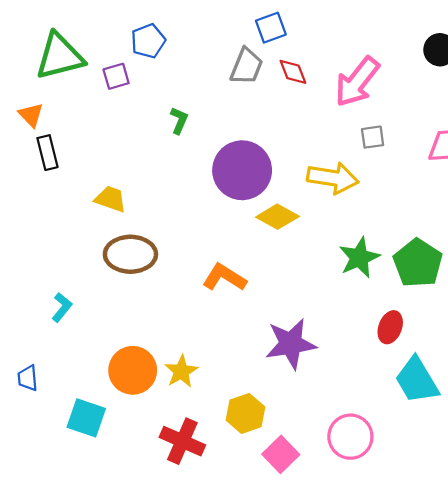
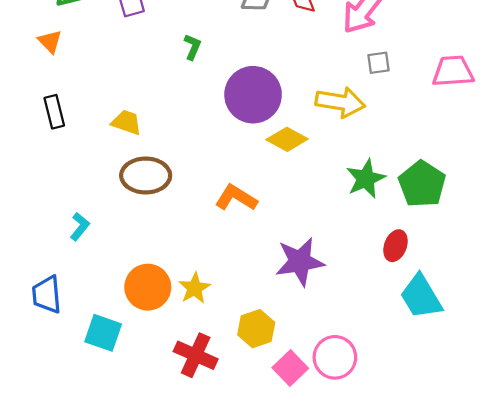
black rectangle: (48, 153) -> (54, 112), moved
blue trapezoid: (28, 378) -> (47, 295), size x1.5
pink circle: (350, 437) -> (335, 357), moved

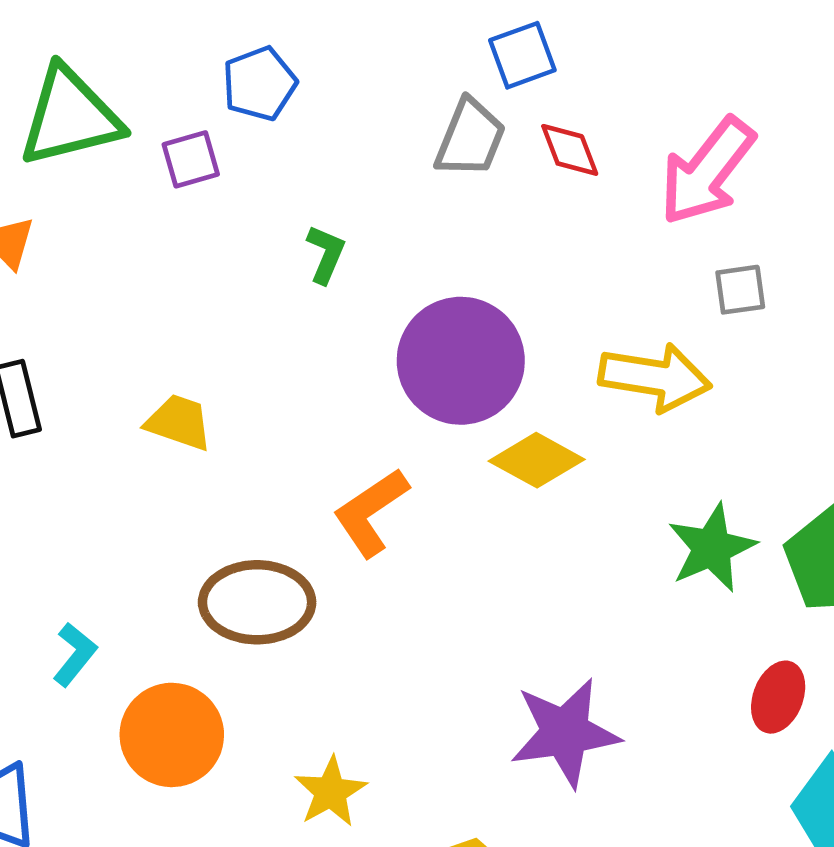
brown ellipse: (146, 175) -> (257, 602), moved
orange L-shape: (236, 198) -> (371, 512), moved, turned -66
orange circle: (148, 287) -> (172, 735), moved

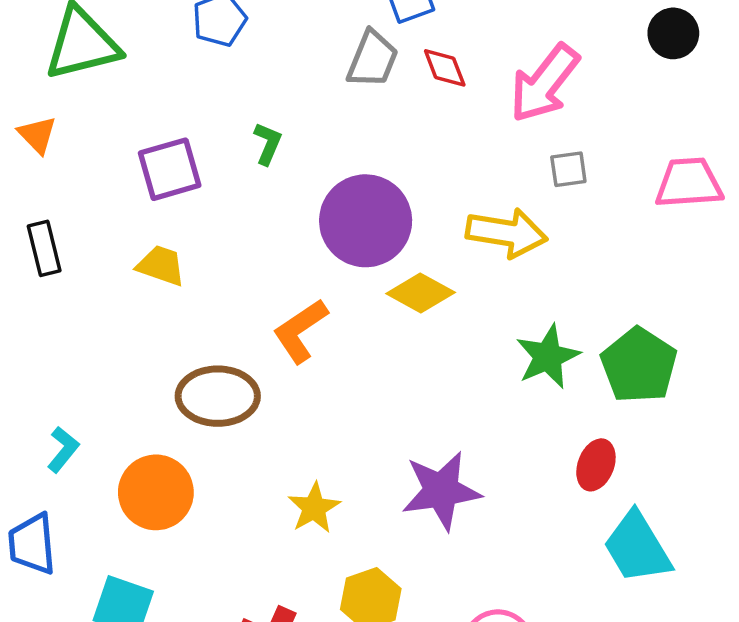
purple square: (191, 159) -> (170, 169), moved, size x1.5
cyan L-shape: (75, 654) -> (63, 449), moved
yellow star: (330, 792) -> (314, 508), moved

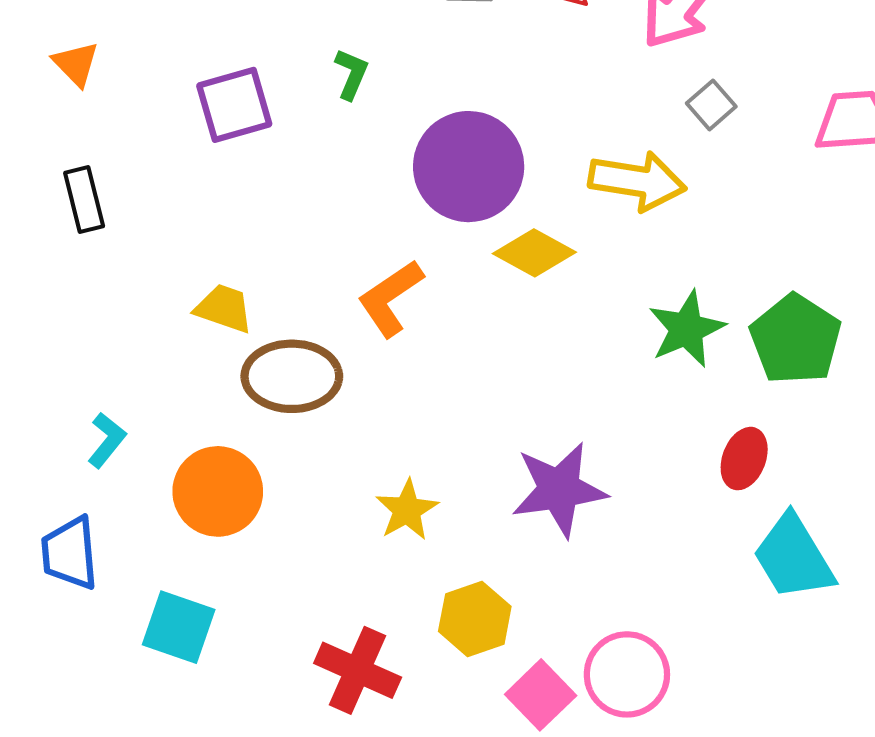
gray square: (568, 169) -> (711, 105), turned -33
yellow trapezoid: (161, 265) -> (224, 308), moved

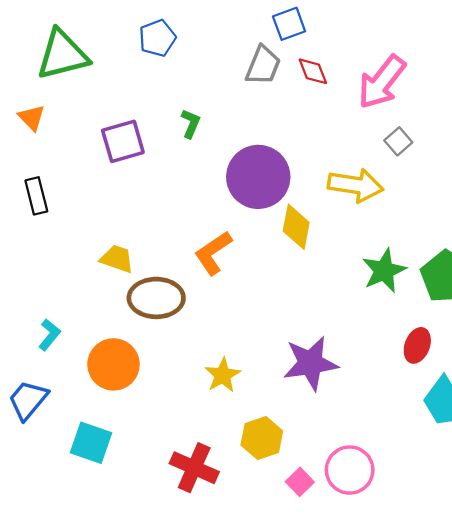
yellow diamond: (534, 253) -> (296, 227), turned 72
blue trapezoid: (70, 553) -> (28, 400), turned 45
pink square: (541, 695) -> (300, 482), size x0.7

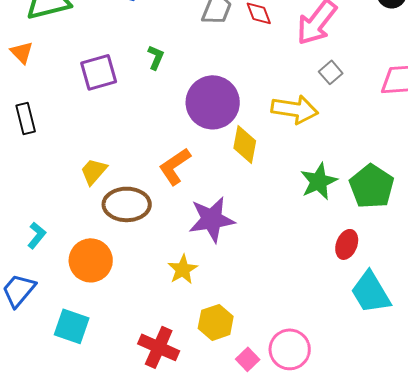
yellow trapezoid: (117, 259) -> (94, 171), turned -68
purple star: (310, 363) -> (212, 219), moved

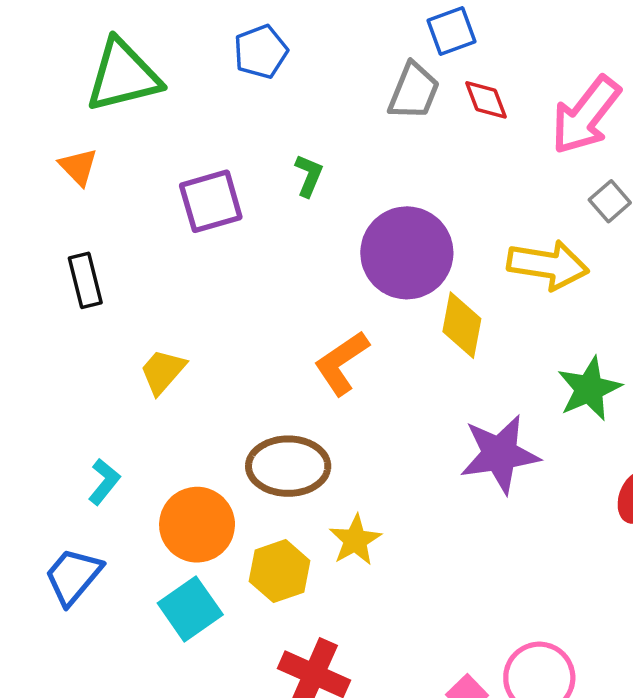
yellow trapezoid: (94, 171) -> (163, 372), moved
brown ellipse: (127, 204) -> (288, 466), moved
purple star: (212, 219) -> (500, 454), moved
yellow hexagon: (216, 322) -> (280, 571), moved
cyan square: (72, 326) -> (190, 609), moved, turned 36

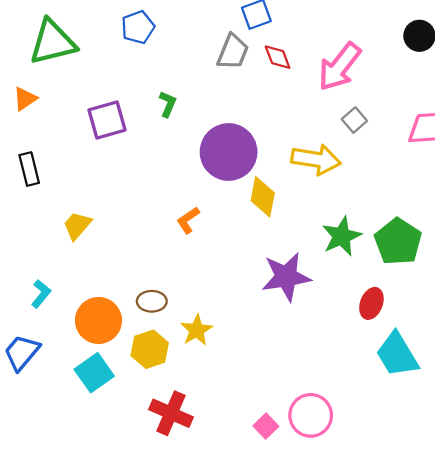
orange triangle: (78, 167) -> (25, 99), turned 40
orange L-shape: (341, 363) -> (188, 220), size x0.7
brown ellipse: (288, 466) -> (152, 301), moved, size x0.6

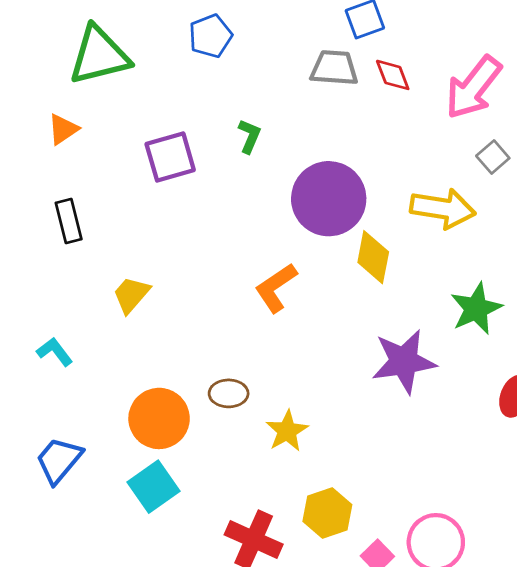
gray trapezoid: (233, 52) -> (334, 68), turned -108
orange L-shape: (188, 220) -> (276, 288), size x1.4
cyan L-shape: (41, 294) -> (55, 352), moved, turned -76
yellow hexagon: (150, 349) -> (327, 513), moved

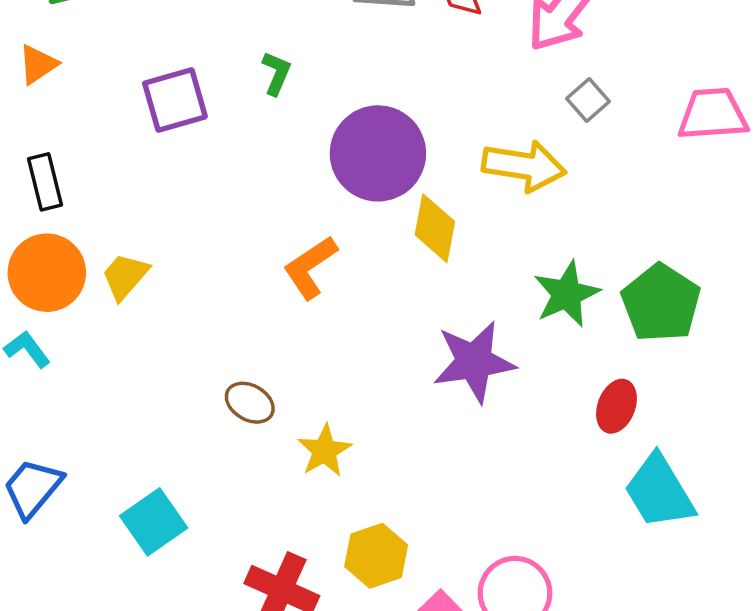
brown ellipse: (229, 393) -> (250, 403), turned 30
orange circle: (159, 418) -> (47, 273), moved

